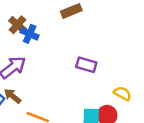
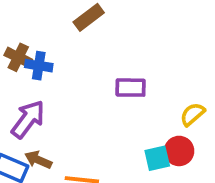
yellow semicircle: (122, 93) -> (192, 114), turned -54

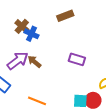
brown arrow: (38, 160) -> (34, 62), moved

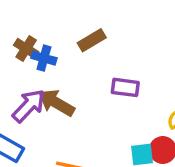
brown rectangle: (65, 16) -> (92, 40), moved
brown arrow: (34, 62) -> (56, 103), size x1.5

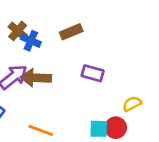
brown arrow: (56, 103) -> (36, 78), turned -36

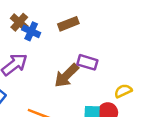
brown arrow: (36, 78) -> (66, 76), moved, turned -48

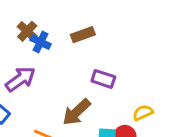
brown arrow: (66, 76) -> (76, 112), moved

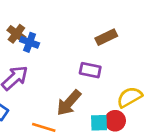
brown rectangle: (83, 35) -> (106, 37), moved
yellow semicircle: (143, 113) -> (129, 97), size x1.4

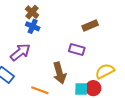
brown cross: (16, 34) -> (32, 12), moved
brown arrow: (69, 103) -> (60, 73), turned -60

